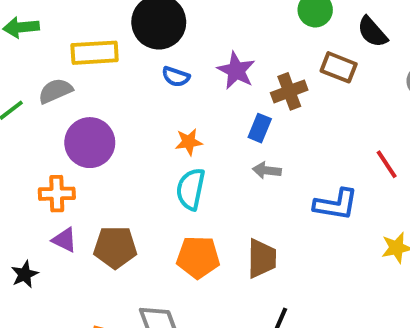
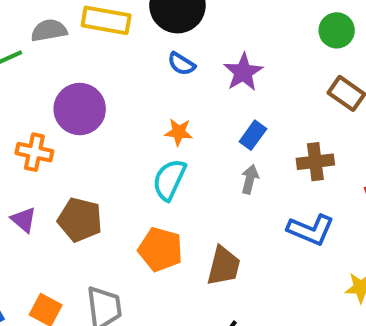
gray semicircle: (55, 91) -> (49, 30), moved
brown cross: (289, 91) -> (315, 162), moved
gray arrow: (267, 170) -> (250, 179), turned 84
purple triangle: (64, 240) -> (24, 220), moved

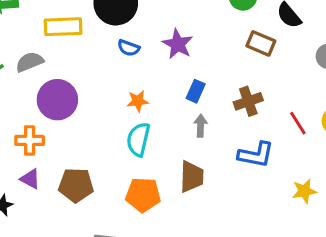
gray semicircle: (49, 30) -> (30, 62), moved
purple triangle: (24, 220) -> (30, 179), moved
brown trapezoid: (224, 266) -> (192, 177), moved

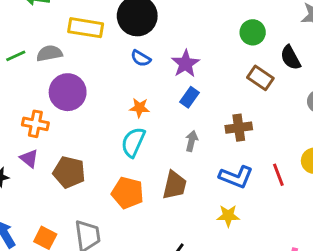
blue rectangle: (196, 91) -> (189, 97), moved
red line: (298, 123) -> (278, 175), moved
yellow star: (304, 191) -> (228, 216), moved

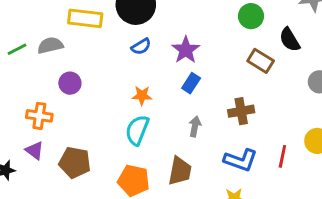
blue semicircle: (141, 58) -> (141, 46), turned -60
purple circle: (68, 92) -> (70, 83), size x0.6
red line: (278, 175) -> (282, 156), turned 35

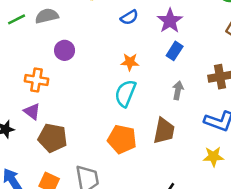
brown pentagon: (75, 162) -> (53, 138), moved

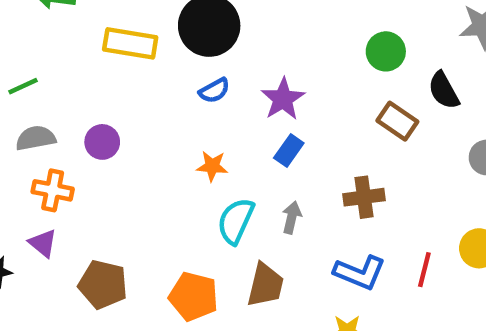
gray semicircle: (47, 16) -> (36, 138), moved
cyan semicircle: (125, 93) -> (236, 221), moved
brown pentagon: (53, 138) -> (103, 285), moved

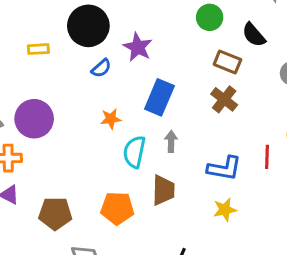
yellow rectangle: (130, 43) -> (38, 49), size x0.6
purple star: (283, 99) -> (138, 47), moved
purple circle: (102, 142) -> (34, 119), size x1.6
blue rectangle: (289, 151) -> (159, 97), size x1.6
brown cross: (364, 197) -> (224, 99), moved, turned -32

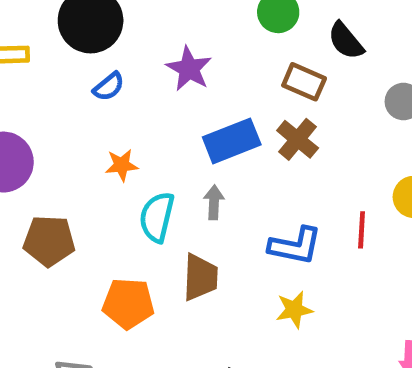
purple star: (138, 47) -> (189, 69), moved
blue rectangle: (159, 97) -> (232, 141), moved, turned 44
brown pentagon: (55, 213) -> (49, 241), moved

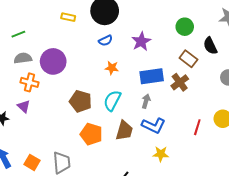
orange star: (122, 165) -> (112, 68), moved
gray arrow: (214, 202) -> (146, 101), moved
brown pentagon: (49, 241) -> (81, 101), moved
blue L-shape: (295, 246) -> (154, 126), moved

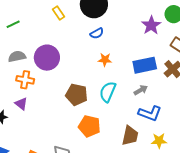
yellow rectangle: (68, 17) -> (59, 13), turned 48
green line: (18, 34) -> (13, 24), moved
purple star: (141, 41) -> (151, 25), moved
gray arrow: (146, 101) -> (141, 90), turned 48
brown trapezoid: (124, 131) -> (130, 136), moved

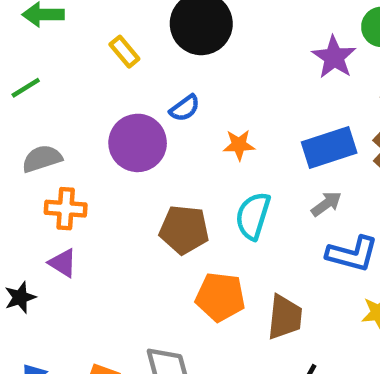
blue semicircle: (97, 33) -> (185, 108), moved
purple circle: (47, 58) -> (138, 143), moved
brown trapezoid: (130, 136) -> (285, 317), moved

